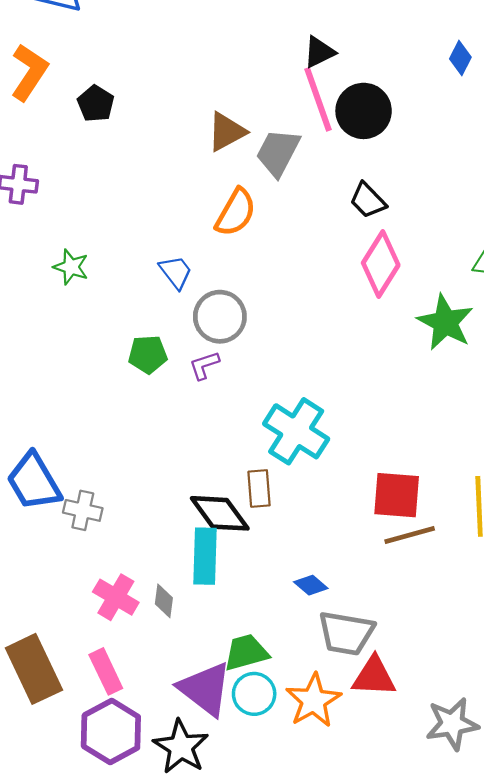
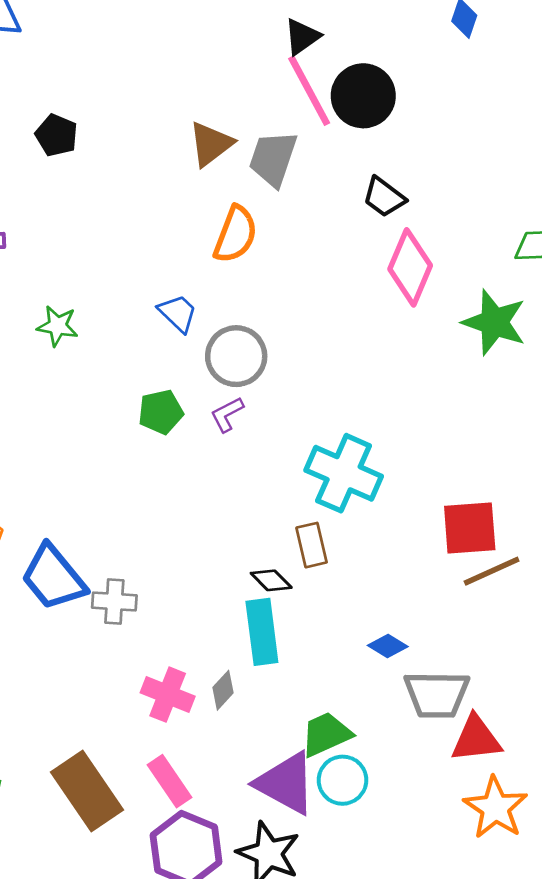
black diamond: (220, 513) -> (271, 580), size x0.6
gray diamond: (164, 601) -> (223, 690), turned 44
orange star: (313, 701) -> (495, 808), moved

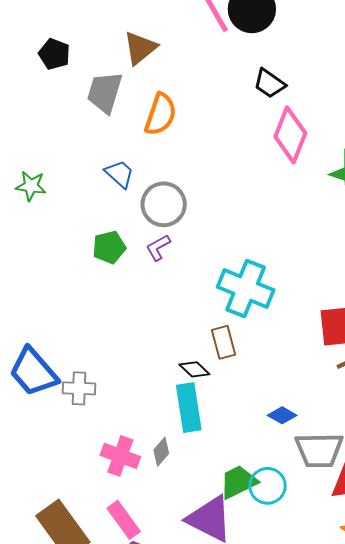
black pentagon: (57, 135) -> (54, 54), moved
gray trapezoid: (273, 158) -> (105, 92), moved
cyan circle: (343, 780) -> (268, 486), moved

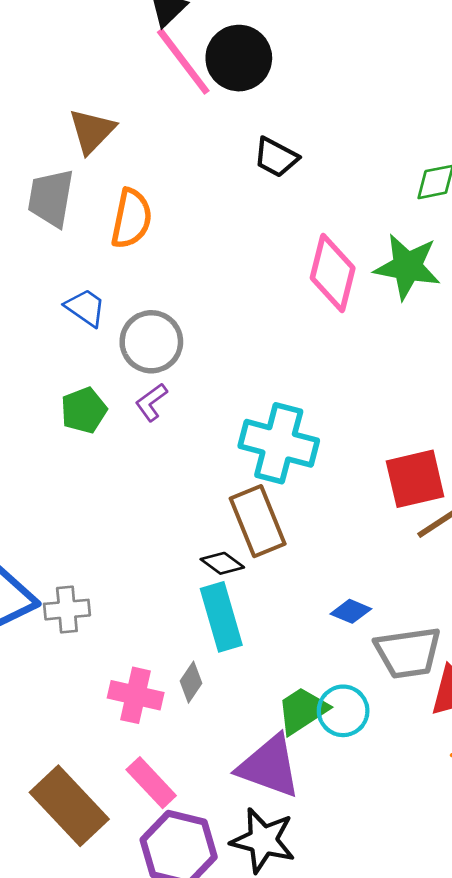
pink diamond: (290, 135) -> (333, 273), moved
brown rectangle: (223, 342) -> (258, 521), size x1.5

